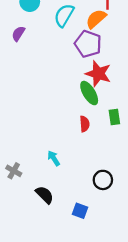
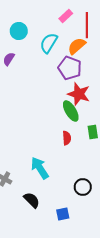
cyan arrow: (54, 158) -> (40, 168), size x1.6
blue square: (80, 211) -> (63, 214), turned -32

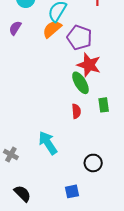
orange semicircle: (77, 46) -> (52, 29), moved
black semicircle: (32, 200) -> (22, 194), moved

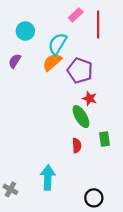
red star: (89, 65) -> (90, 98), size x0.6
cyan arrow: (48, 143) -> (48, 178), turned 35

